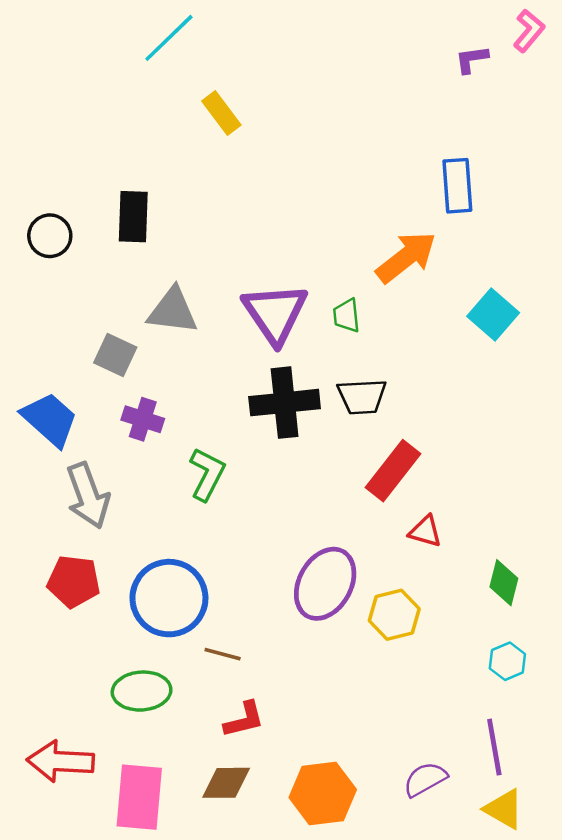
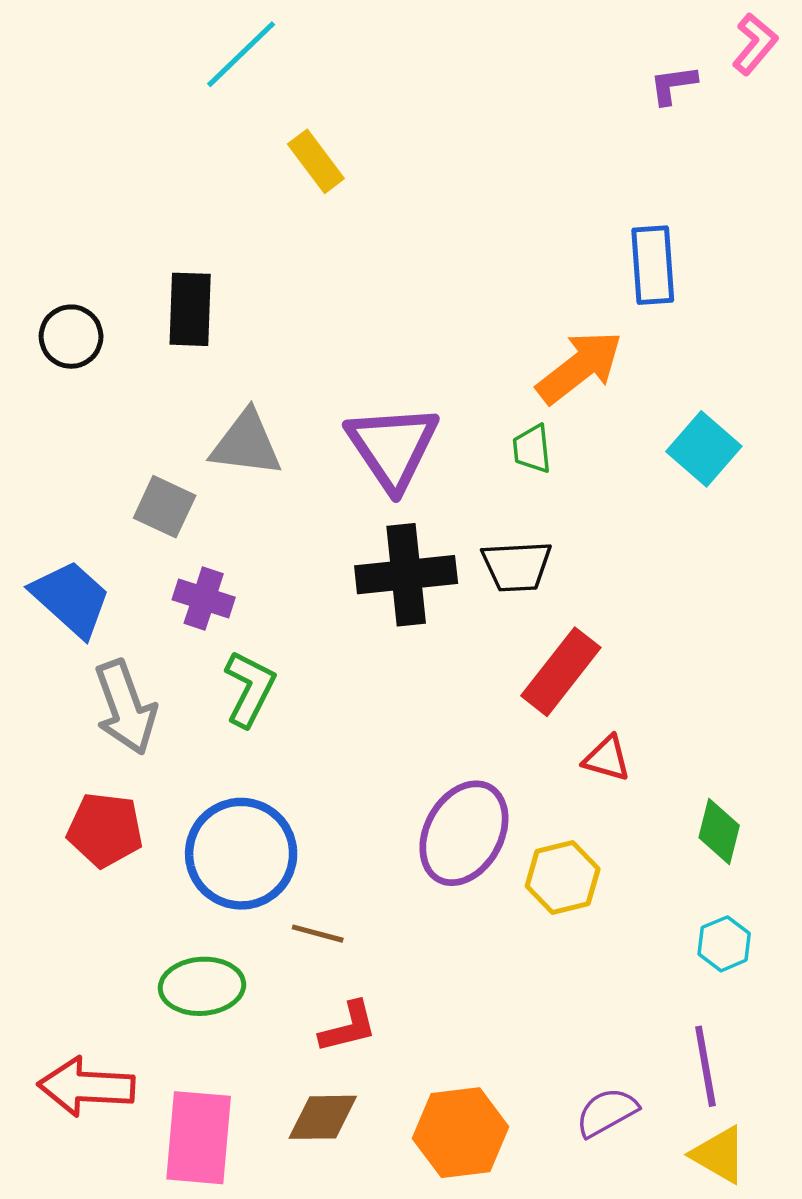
green trapezoid: (347, 316) -> (532, 449), moved
green L-shape: (207, 474) -> (250, 689), moved

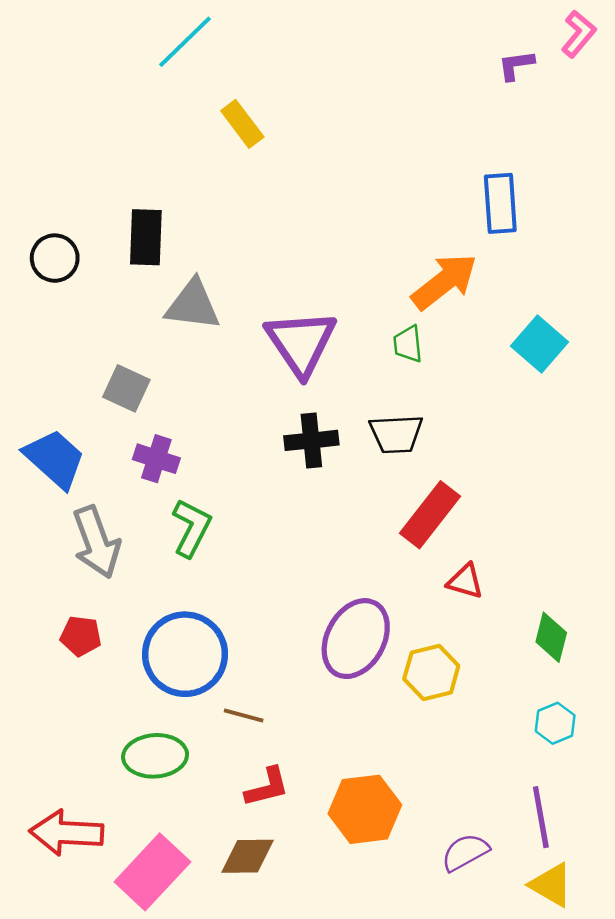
gray triangle: (246, 444) -> (193, 305), moved
black cross: (406, 575) -> (311, 440), size x0.7
red pentagon: (105, 830) -> (81, 636), size x0.7
orange hexagon: (461, 1133) -> (365, 809), moved
pink rectangle: (199, 1138) -> (152, 872), turned 38

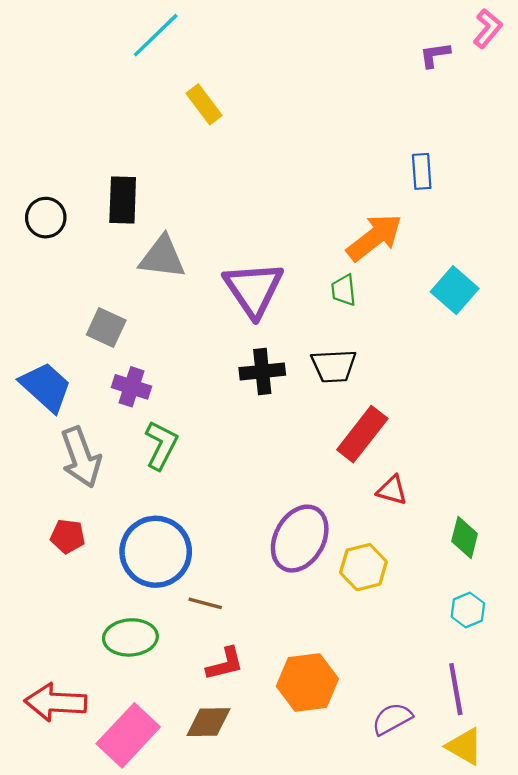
blue rectangle: (500, 203) -> (422, 171), size x0.7

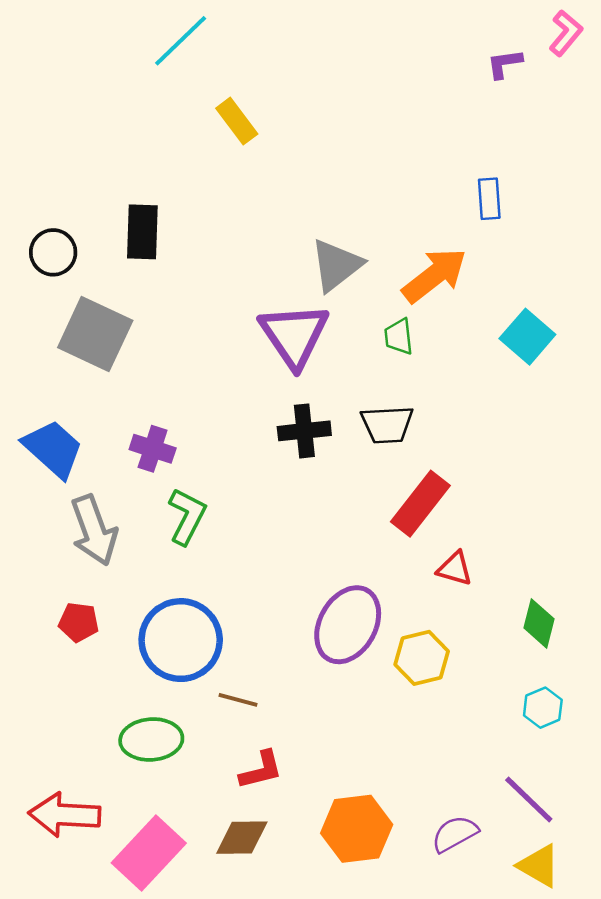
gray triangle: (162, 257) -> (336, 265), moved, turned -45
gray square: (106, 327) -> (95, 334), moved, size x1.6
orange hexagon: (307, 683) -> (357, 829), moved
purple line: (456, 689) -> (529, 799), turned -36

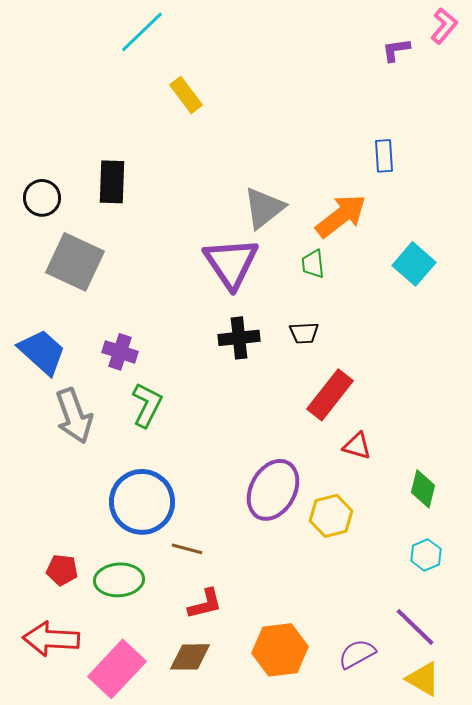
black trapezoid: (387, 425) -> (304, 333), size x0.7
red pentagon: (79, 622) -> (62, 570), moved

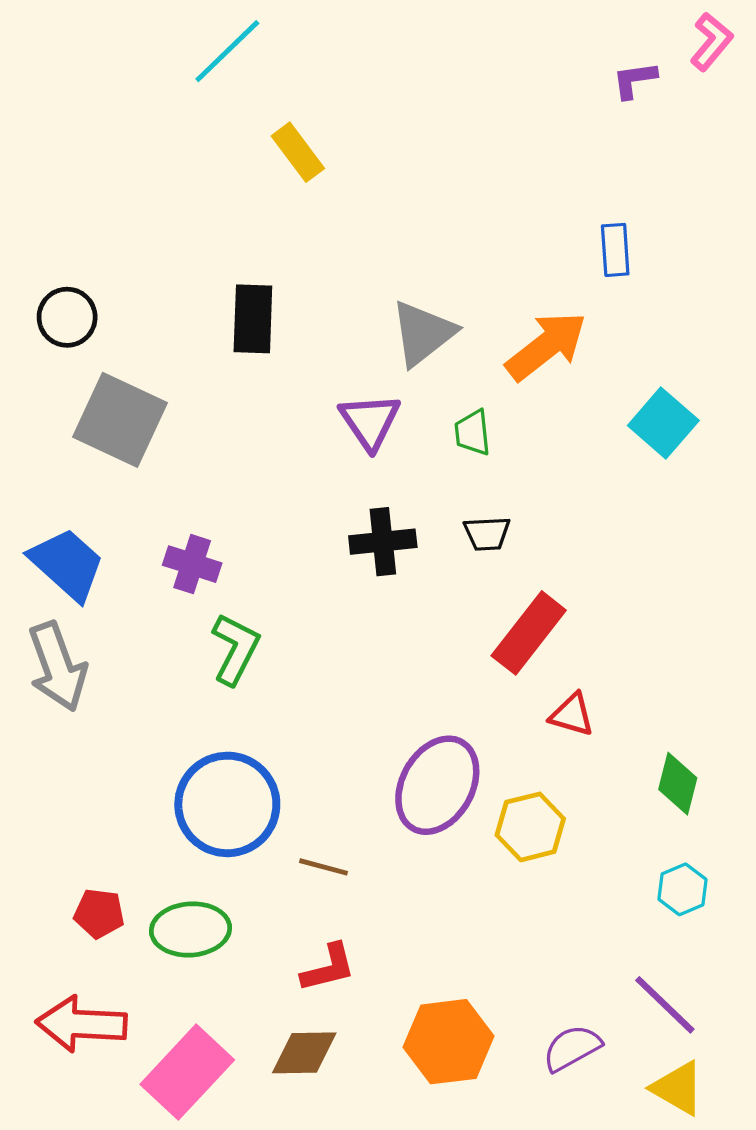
black rectangle: (112, 182) -> (253, 319), moved
purple triangle: (231, 263) -> (370, 421), size x0.7
green trapezoid: (313, 264) -> (473, 433), moved
gray arrow: (74, 416) -> (57, 667), moved
brown line: (187, 549) -> (324, 867), moved

